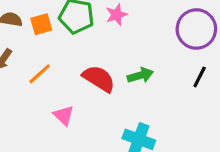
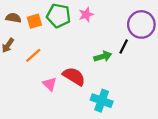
black line: (200, 77) -> (124, 47), moved
red semicircle: (99, 79) -> (74, 76), moved

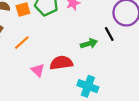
black line: (124, 47) -> (109, 34), turned -56
red semicircle: (74, 76) -> (61, 63), turned -40

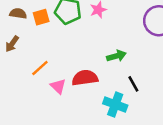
black line: (109, 34) -> (133, 84), moved
orange line: (22, 43) -> (40, 68), moved

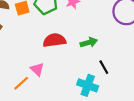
orange line: (40, 68) -> (21, 83), moved
red semicircle: (85, 78) -> (54, 40), moved

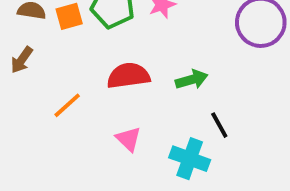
pink triangle: (37, 69) -> (128, 139), moved
orange line: (21, 83) -> (67, 105), moved

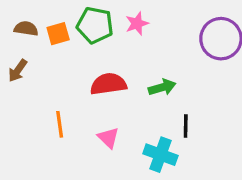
orange line: (67, 105) -> (60, 124), moved, turned -56
black line: (219, 125) -> (186, 126), turned 30

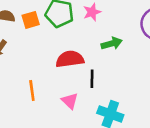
green arrow: (162, 87) -> (112, 43), moved
black line: (186, 126) -> (92, 79), moved

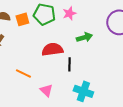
orange line: (32, 90) -> (23, 73), turned -56
pink triangle: (70, 101) -> (46, 90), moved

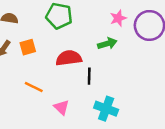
pink star: (69, 13) -> (118, 18), moved
orange square: (22, 19) -> (28, 47), moved

